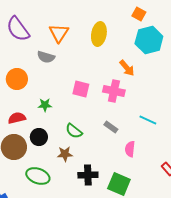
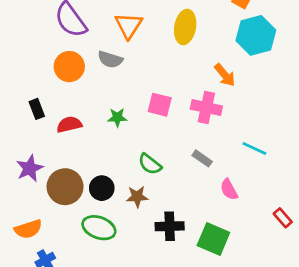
orange circle: (17, 79) -> (69, 67), moved
green star: (45, 105) -> (117, 117), moved
red semicircle: (17, 118) -> (69, 124), moved
black circle: (39, 137) -> (102, 188), moved
pink semicircle: (130, 149) -> (229, 190), turned -35

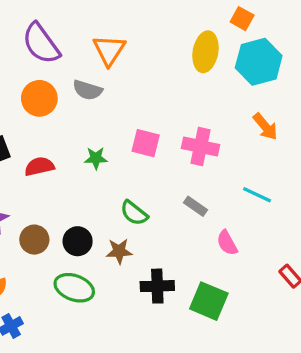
yellow ellipse: (185, 27) -> (205, 52), moved
orange arrow: (225, 75) -> (265, 127), moved
brown circle: (65, 187) -> (34, 240), size x0.7

